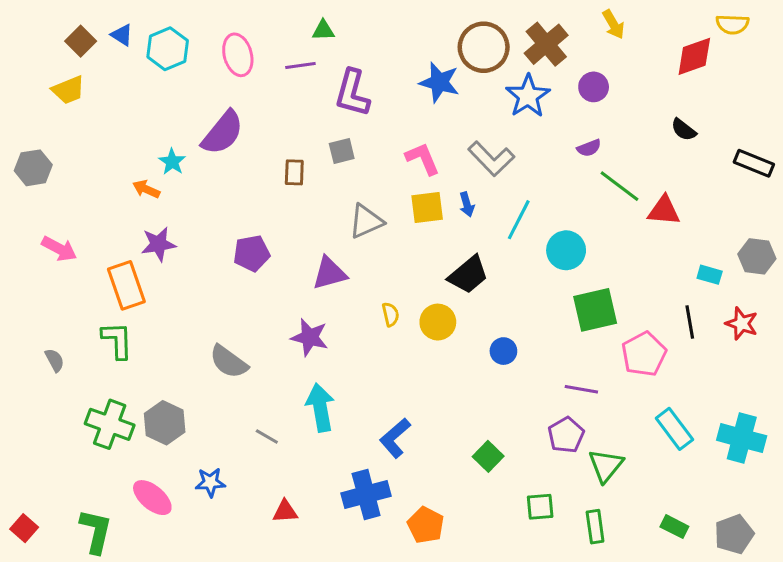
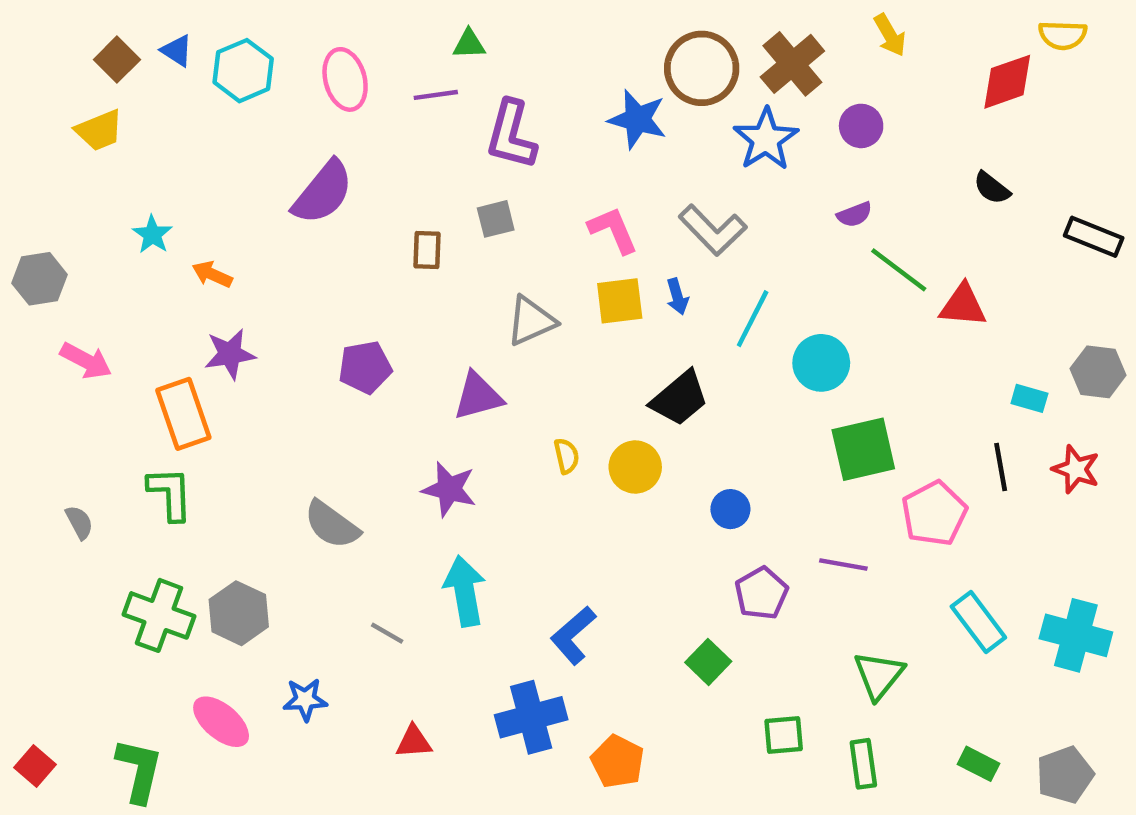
cyan star: (172, 162) -> (152, 234), moved
gray hexagon: (33, 168) -> (39, 279), moved
purple pentagon: (566, 435) -> (761, 593), moved

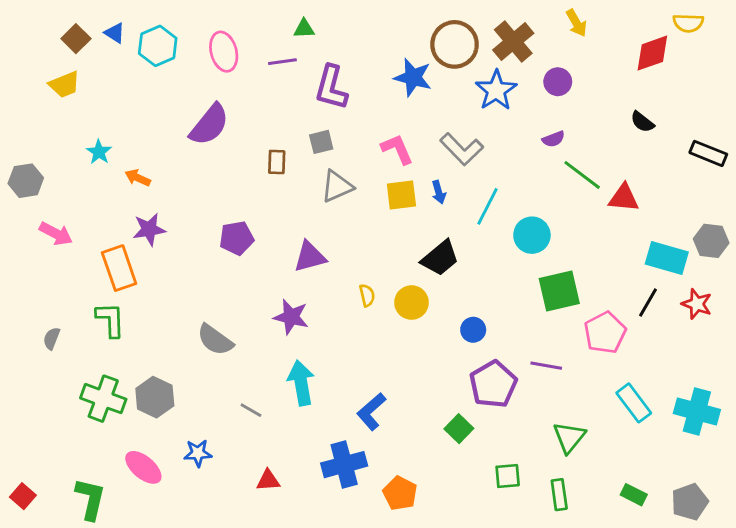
gray triangle: (531, 321) -> (337, 186), moved
cyan rectangle: (1029, 398) -> (667, 258), size x1.8
black line: (1001, 467) -> (648, 303), turned 40
gray semicircle: (79, 522) -> (52, 338), turned -130
purple pentagon: (761, 593) -> (493, 384), size x1.4

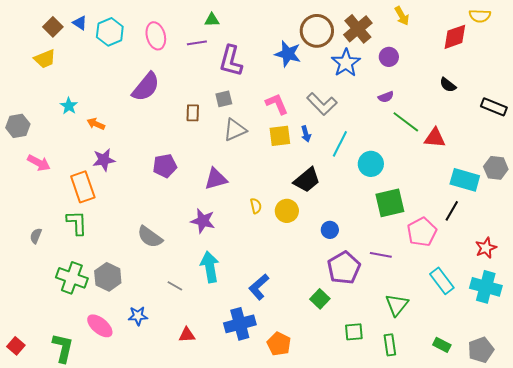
red star: (697, 304) -> (486, 248), moved, turned 30

